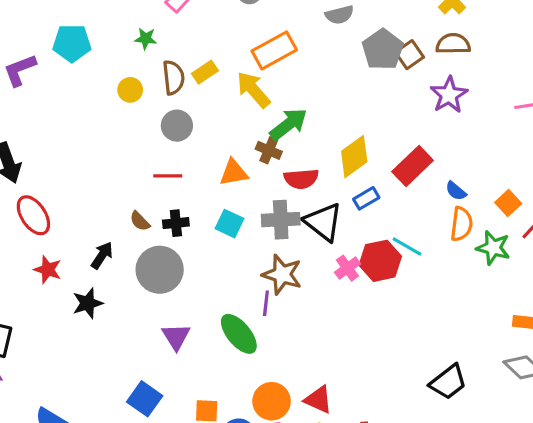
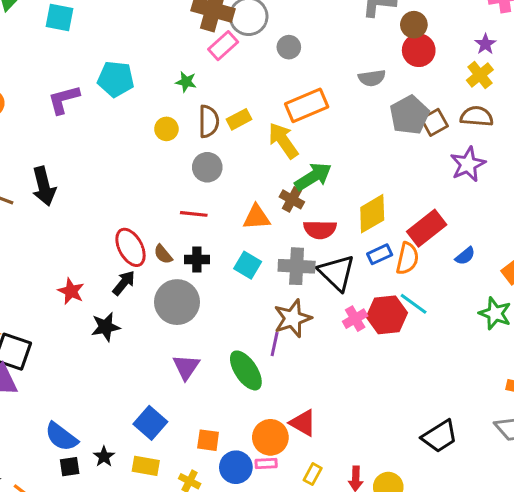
blue semicircle: (456, 191) -> (465, 256), turned -85
red ellipse: (33, 215) -> (131, 247), moved
orange semicircle: (462, 224) -> (407, 258), moved
brown star: (282, 274) -> (293, 318), turned 30
red triangle: (318, 400) -> (303, 423), moved

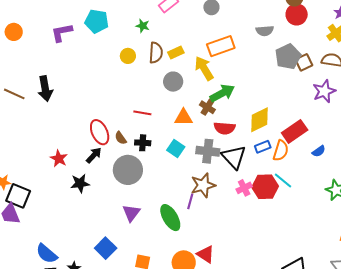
gray circle: (207, 167) -> (173, 82), moved

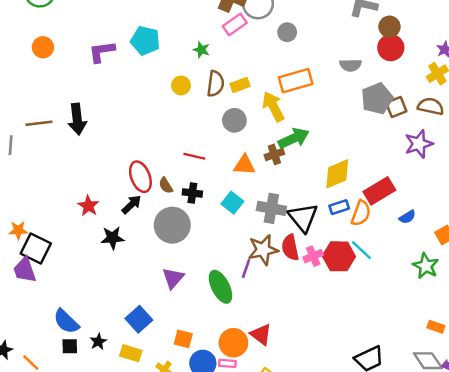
brown line: (14, 94) -> (39, 123), turned -35
brown cross: (207, 107) -> (274, 154), turned 35
red semicircle: (225, 128) -> (290, 248), moved, turned 70

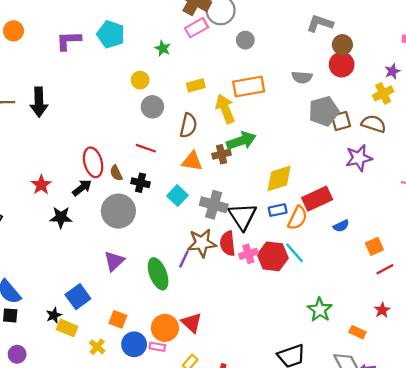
brown semicircle: (216, 84) -> (188, 125), moved
gray circle: (234, 120) -> (152, 107), moved
green star: (426, 266) -> (320, 310), moved
black star: (98, 342) -> (54, 315), moved

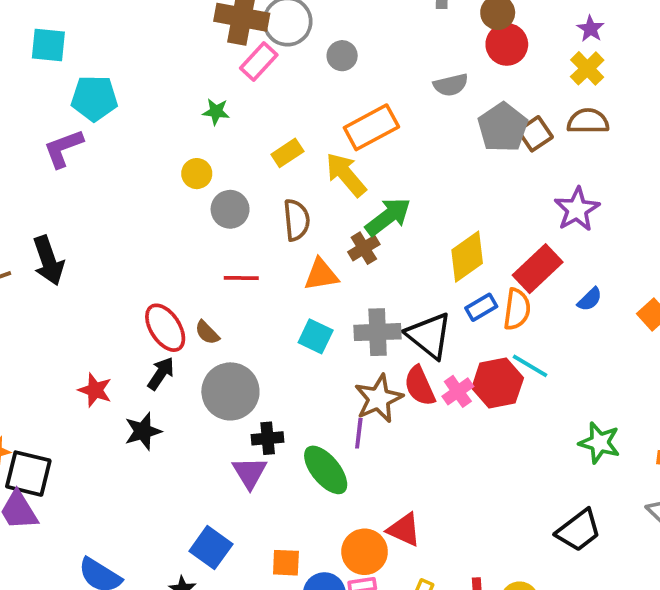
cyan pentagon: (111, 34) -> (94, 98), moved
purple star: (359, 158) -> (577, 209), moved
black cross: (141, 183) -> (268, 438), moved

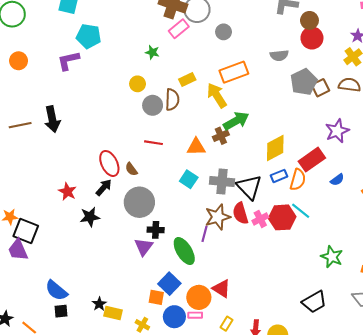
brown semicircle: (296, 220) -> (172, 100), moved
blue square: (211, 548) -> (169, 284), moved

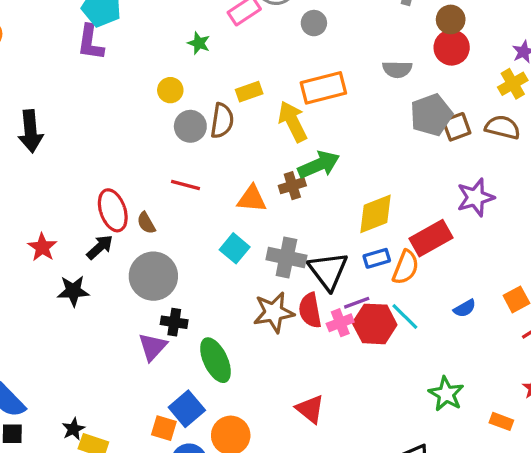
purple L-shape: (68, 61) -> (90, 42), moved, turned -75
blue semicircle: (337, 180) -> (465, 308), moved
purple line: (205, 234) -> (357, 303), moved, turned 49
red triangle: (221, 289) -> (310, 409), moved

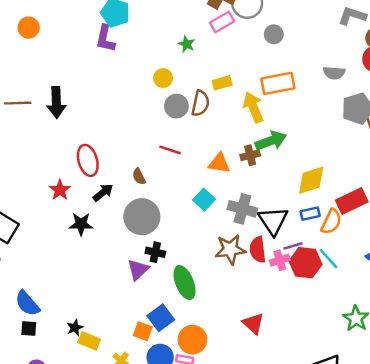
red ellipse: (113, 210) -> (88, 160), moved

